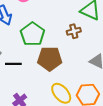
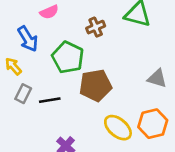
brown cross: (74, 31) -> (96, 27), moved

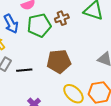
green pentagon: (68, 57) -> (39, 25), moved, turned 30

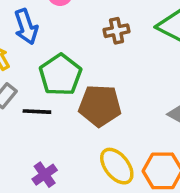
green pentagon: (39, 25) -> (60, 75), moved, turned -30

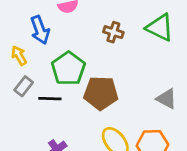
brown cross: (117, 31) -> (113, 32), turned 30

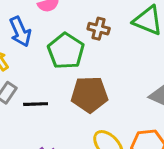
green pentagon: (68, 69) -> (66, 51), moved

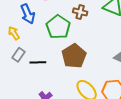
brown pentagon: (89, 94) -> (74, 56), turned -30

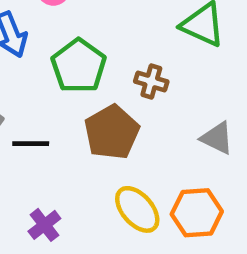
brown cross: (80, 12) -> (151, 82), moved

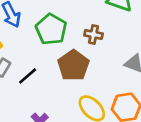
black line: (31, 144) -> (28, 76), turned -36

